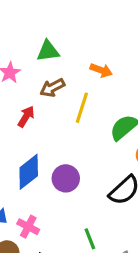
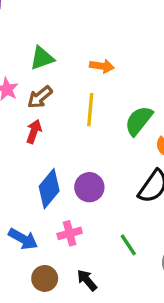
brown arrow: (52, 88) -> (40, 97), moved
pink cross: (28, 227) -> (70, 233), moved, turned -30

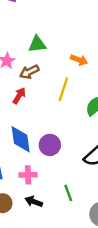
blue diamond: (49, 189) -> (21, 139), turned -60
black arrow: (87, 280) -> (34, 202), moved, turned -42

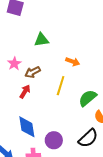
green triangle: (37, 44) -> (41, 40), moved
purple circle: (50, 145) -> (54, 140), moved

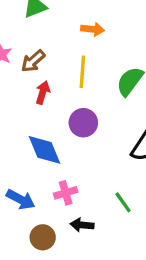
red arrow: (25, 92) -> (43, 93), moved
purple circle: (54, 140) -> (83, 123), moved

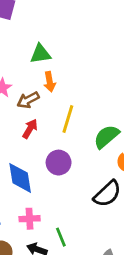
orange arrow: (93, 29) -> (50, 82), moved, turned 60
green line: (123, 202) -> (61, 237), moved

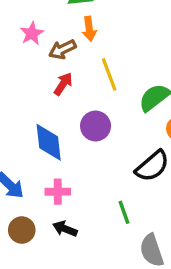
yellow line: (68, 119) -> (109, 74), turned -40
green line: (61, 237) -> (124, 212), moved

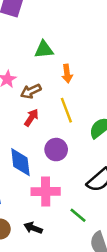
orange arrow: (89, 29) -> (67, 74), moved
pink cross: (58, 192) -> (46, 191), moved, size x1.5
green line: (124, 212) -> (78, 215), turned -30

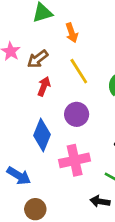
blue diamond: (20, 162) -> (42, 135), turned 40
black arrow: (33, 228) -> (100, 201), moved

